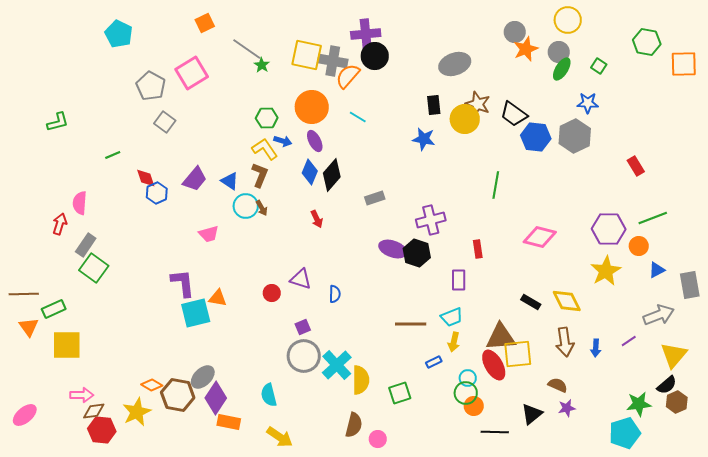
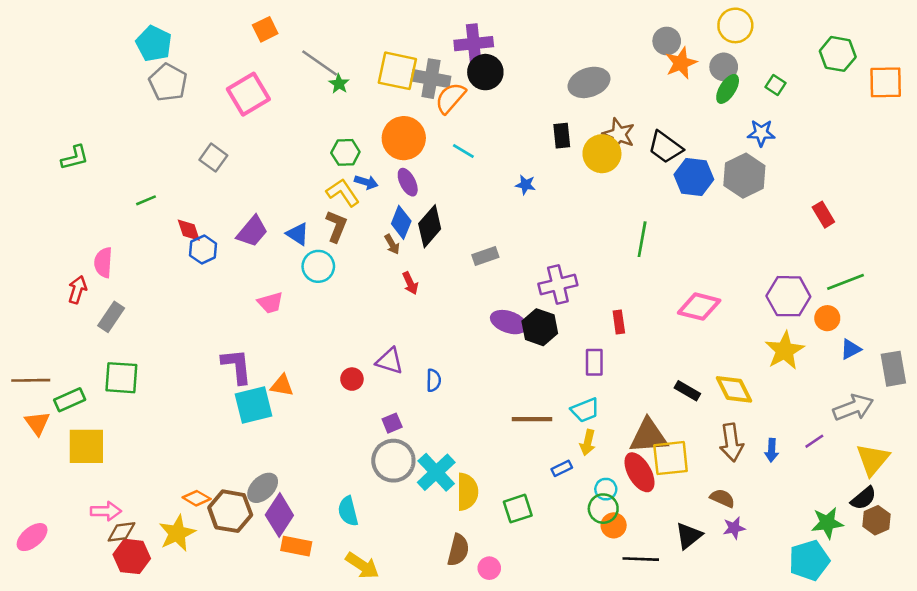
gray pentagon: (151, 86) -> (168, 82), moved
blue star: (424, 139) -> (526, 185), moved, size x0.7
brown arrow: (262, 208) -> (392, 244), moved
green square: (94, 268) -> (121, 378), moved, turned -32

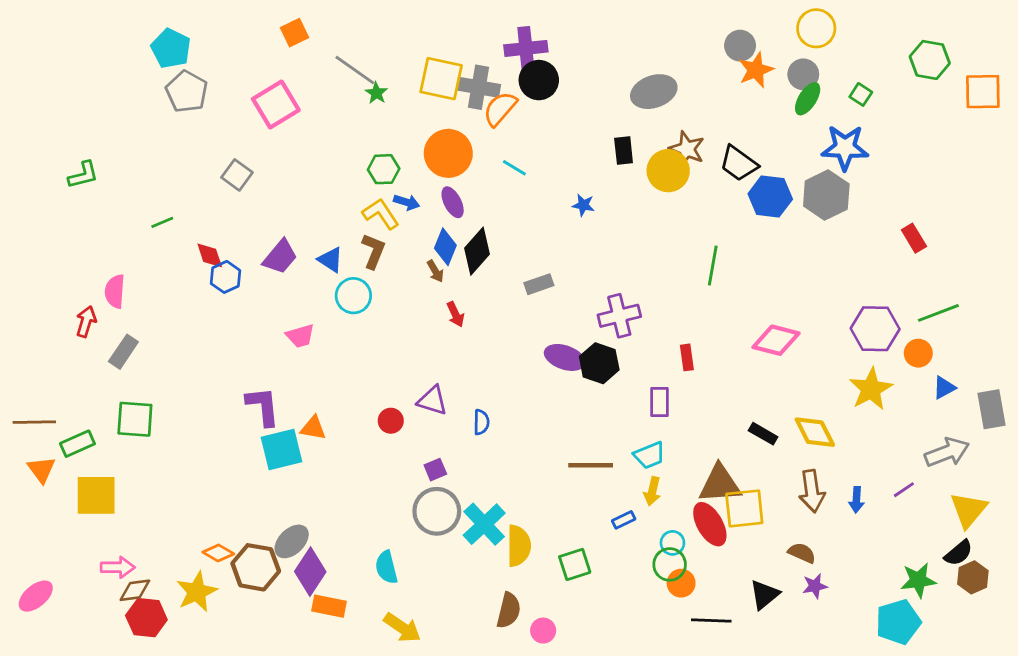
blue star: (761, 133) -> (845, 148), size x1.5

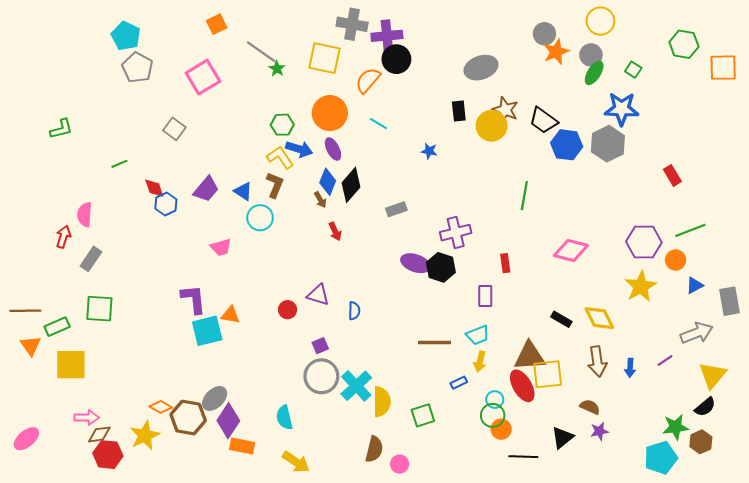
gray cross: (478, 87) -> (352, 24), moved
blue arrow: (407, 202) -> (299, 149), size x1.4
brown hexagon: (973, 577) -> (701, 442), moved

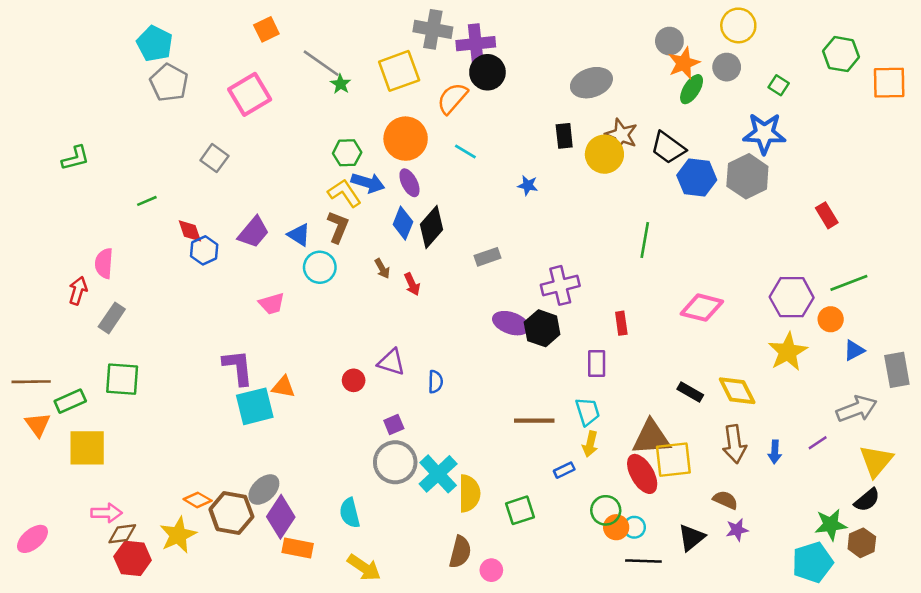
yellow square: (325, 58) -> (399, 71), turned -32
green ellipse: (594, 73) -> (692, 89), moved
brown arrow: (320, 200) -> (382, 269), moved
cyan trapezoid: (478, 335) -> (588, 412), turned -85
cyan circle: (495, 400) -> (634, 527), moved

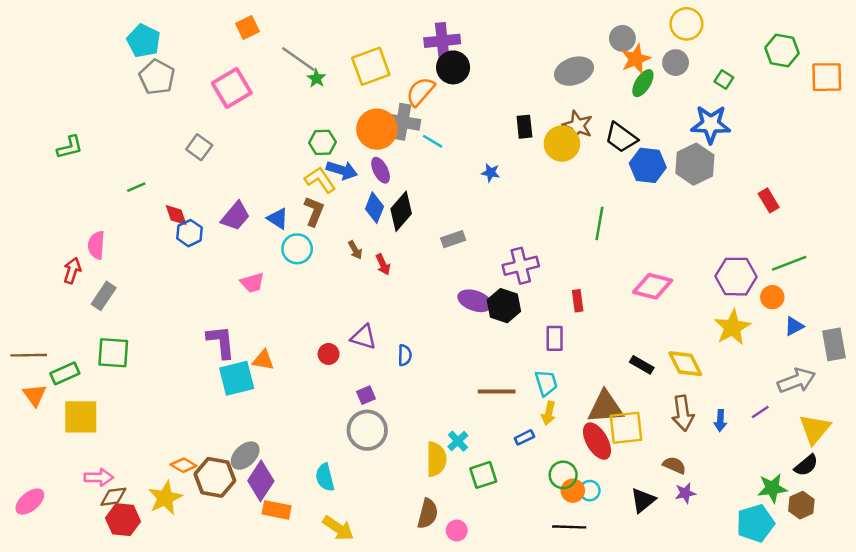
gray cross: (433, 29) -> (402, 122), moved
gray ellipse: (591, 83) -> (574, 71), moved
cyan cross: (438, 474) -> (458, 441), moved, size x0.6
black line: (643, 561) -> (569, 527), moved

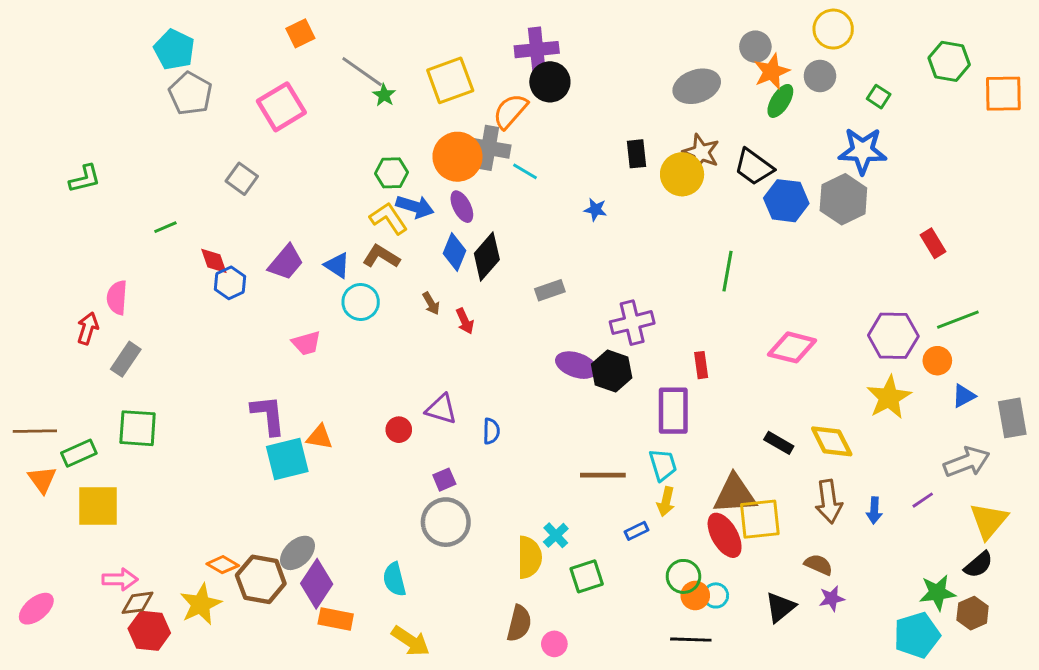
brown L-shape: (314, 211) -> (381, 256), turned -80
purple rectangle: (555, 338) -> (673, 411), size x1.5

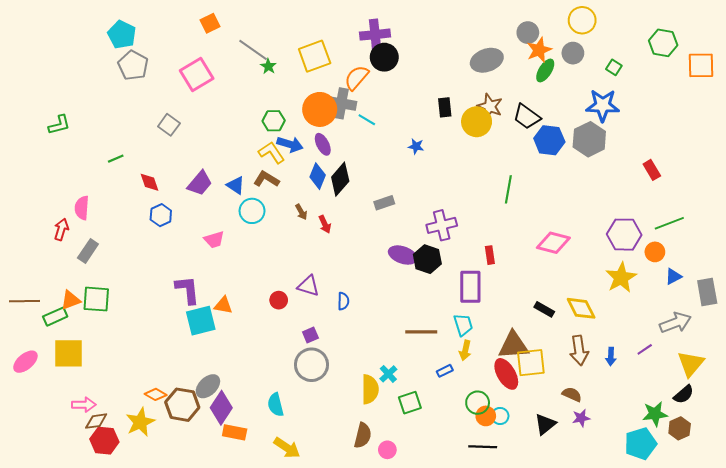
blue hexagon: (230, 283) -> (161, 215), moved
orange triangle: (42, 480) -> (71, 300), moved, turned 45
pink ellipse: (36, 609) -> (25, 362), moved

